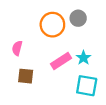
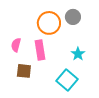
pink rectangle: (61, 61) -> (40, 50), moved, turned -66
cyan square: (87, 86) -> (67, 80), moved, turned 30

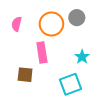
pink semicircle: (16, 45) -> (17, 24), moved
cyan square: (67, 80) -> (70, 84), turned 30

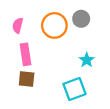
pink rectangle: (42, 53) -> (25, 54), moved

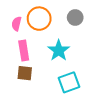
orange circle: (54, 25) -> (39, 19), moved
cyan star: (87, 60) -> (59, 50), moved, size x1.5

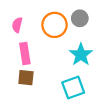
orange circle: (39, 19) -> (55, 25), moved
cyan star: (59, 50) -> (81, 55), moved

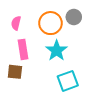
cyan star: (81, 55) -> (57, 50), moved
brown square: (26, 78) -> (15, 72), moved

